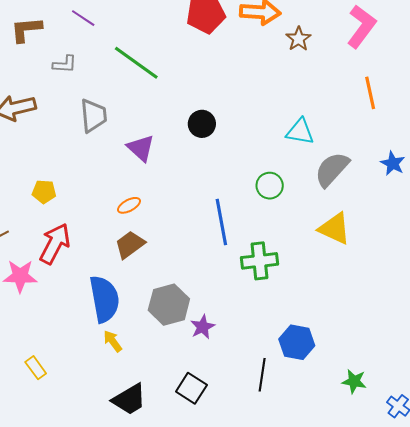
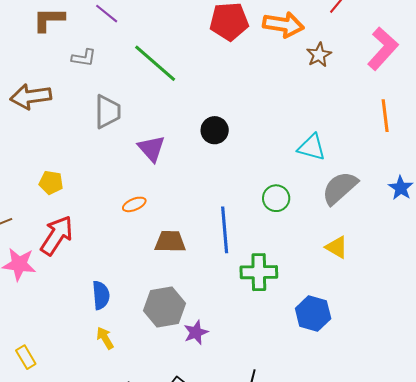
yellow triangle: (335, 229) -> (337, 247), size x0.7
brown trapezoid: (130, 245) -> (170, 242), moved, turned 32
blue semicircle: (104, 299) -> (101, 295), size x0.6
blue hexagon: (297, 342) -> (313, 313), moved

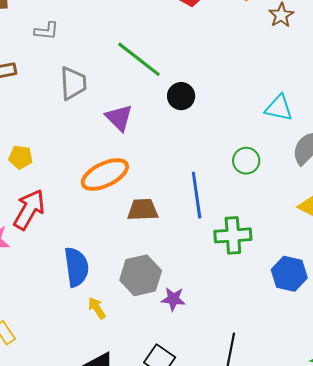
green line: (155, 63) -> (139, 59), moved
orange ellipse: (134, 204) -> (105, 175), size x2.0
blue semicircle: (101, 295) -> (76, 267), size x1.4
purple star: (196, 332) -> (173, 299), turned 30
yellow arrow: (105, 338) -> (97, 308), moved

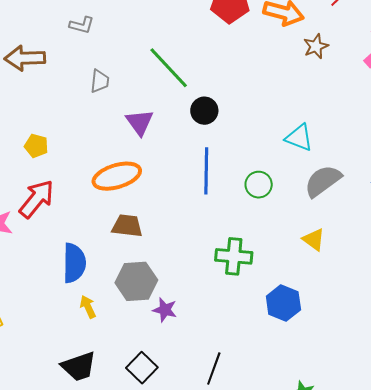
gray trapezoid: (73, 83) -> (100, 81), size x0.7
blue line: (197, 195) -> (206, 171), moved
brown trapezoid: (143, 210) -> (127, 226), moved

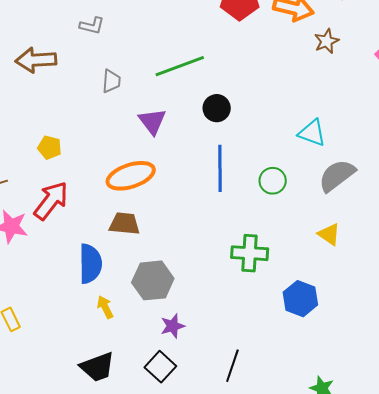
green line: (169, 68) -> (180, 66), turned -66
brown trapezoid: (127, 226) -> (124, 224), moved
purple star: (165, 310) -> (173, 326), moved, turned -30

